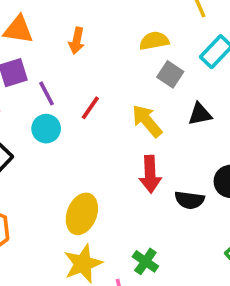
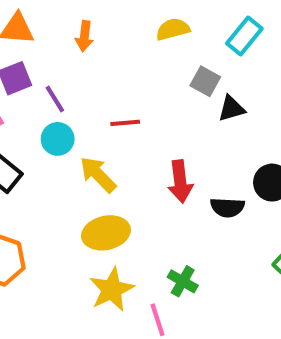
gray square: (170, 74) -> (205, 81), moved
red line: (90, 108) -> (125, 123), moved, turned 55
yellow arrow: (147, 121) -> (98, 175), moved
yellow ellipse: (82, 214) -> (106, 233), turned 60

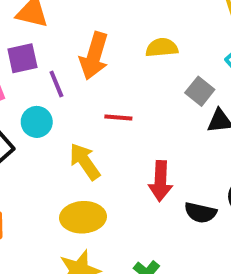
yellow semicircle: (173, 29) -> (162, 48), moved
orange arrow: (84, 36) -> (94, 56), moved, size x1.6
cyan circle: (58, 139) -> (37, 122), moved

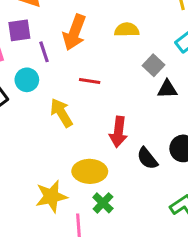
black semicircle: (200, 213) -> (147, 158), turned 35
yellow ellipse: (83, 217) -> (90, 171), moved

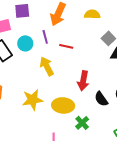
purple line: (44, 52) -> (45, 37), moved
yellow star: (51, 196) -> (33, 100), moved
green cross: (103, 203) -> (82, 123), moved

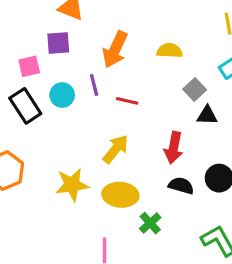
yellow arrow: (47, 66) -> (116, 149), moved, turned 66
red arrow: (83, 81) -> (174, 148), moved
black semicircle: (101, 99) -> (181, 186), turned 140

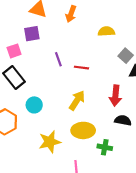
orange arrow: (115, 49) -> (71, 14), moved, size x0.7
cyan circle: (62, 95) -> (34, 105), moved
yellow star: (72, 185) -> (50, 142), moved
green cross: (150, 223) -> (105, 147), turned -32

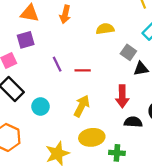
cyan circle: (34, 105) -> (40, 107), moved

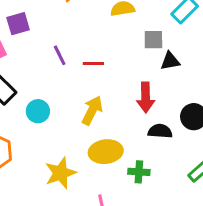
gray square: (128, 52) -> (153, 40), turned -35

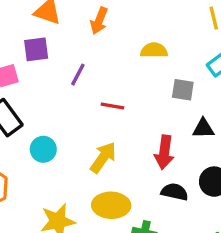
purple line: (60, 55) -> (78, 75), moved, turned 45
black triangle: (170, 61) -> (203, 128), moved

